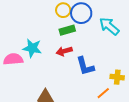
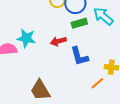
green rectangle: (67, 30) -> (79, 23), moved

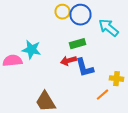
green rectangle: (79, 23) -> (78, 44), moved
red arrow: (58, 41) -> (68, 61), moved

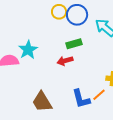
cyan star: (32, 50) -> (28, 50), turned 30
blue L-shape: (84, 68) -> (81, 99), moved

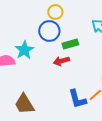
blue circle: (77, 15) -> (49, 31), moved
brown trapezoid: (42, 102) -> (24, 104), moved

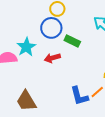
green rectangle: (70, 44) -> (72, 41), turned 42
red arrow: (61, 61) -> (52, 58), moved

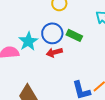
blue circle: (51, 28) -> (52, 33), moved

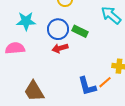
cyan star: (28, 41) -> (26, 21), moved, turned 30

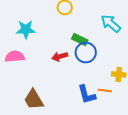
blue circle: (58, 29) -> (86, 52), moved
orange line: (105, 82) -> (105, 90), turned 48

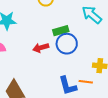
green rectangle: (80, 40) -> (61, 31), turned -42

